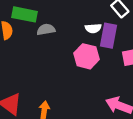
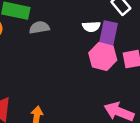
pink hexagon: (87, 56) -> (103, 57), moved

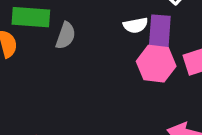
gray semicircle: (39, 27) -> (66, 36), turned 126

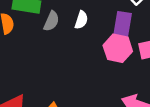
white semicircle: (136, 25) -> (81, 20), moved, turned -66

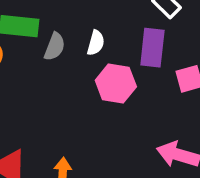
pink hexagon: (118, 48) -> (116, 84), moved

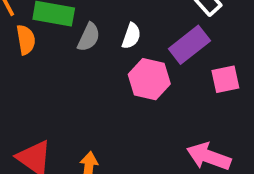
purple rectangle: (152, 48) -> (189, 45), turned 42

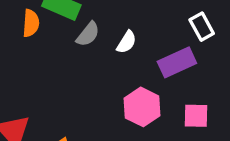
pink hexagon: (149, 79) -> (142, 107), moved
pink square: (225, 79) -> (196, 116), moved

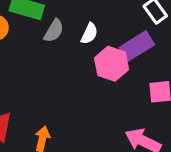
pink hexagon: (142, 107) -> (112, 64), moved

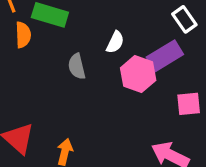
gray semicircle: (54, 31) -> (77, 66), moved, turned 135

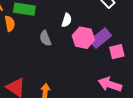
purple rectangle: (165, 56) -> (101, 38), moved

